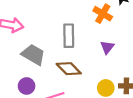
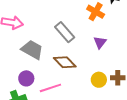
gray rectangle: (69, 36) -> (65, 32), turned -40

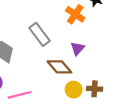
brown diamond: (65, 62) -> (59, 67), moved

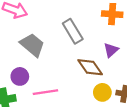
orange cross: (75, 14) -> (112, 14), turned -36

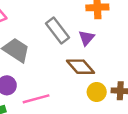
purple triangle: (111, 50) -> (86, 38), moved

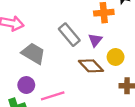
yellow circle: (97, 92) -> (116, 57), moved

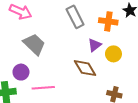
gray rectangle: (69, 35) -> (75, 17), moved
yellow circle: (116, 57) -> (113, 54), moved

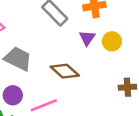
brown diamond: (85, 68) -> (65, 71), moved

